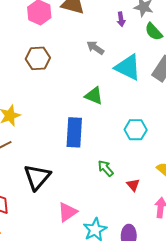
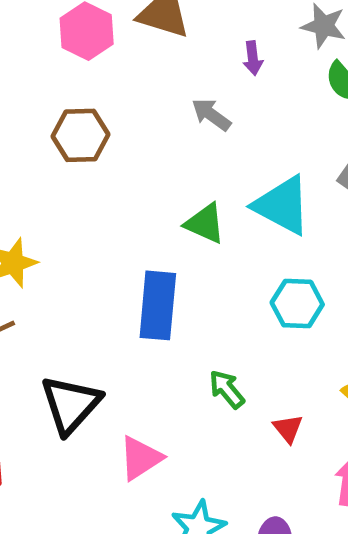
purple arrow: (121, 19) -> (253, 58), moved
cyan triangle: (128, 67) -> (282, 205), moved
pink triangle: (68, 212) -> (141, 458), moved

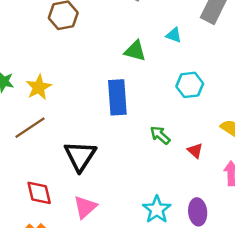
cyan triangle: (282, 205) -> (174, 35), size x0.5
pink triangle: (141, 458) -> (85, 207), moved

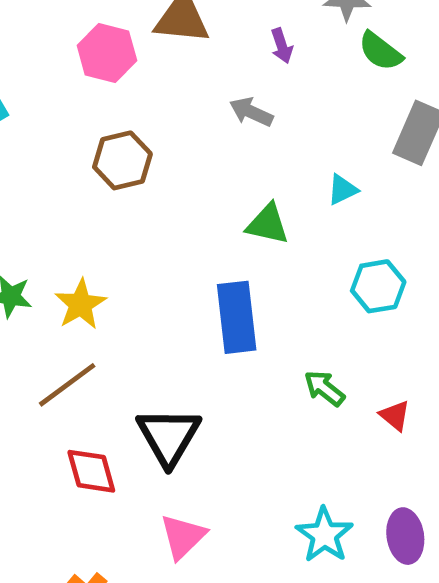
cyan triangle: (174, 35) -> (342, 190), turned -42
red diamond: (39, 193) -> (91, 471), moved

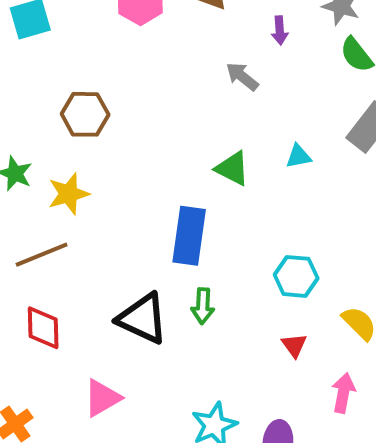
brown hexagon: (122, 160) -> (85, 114), moved
cyan hexagon: (378, 286) -> (296, 276), moved
green arrow: (324, 388) -> (203, 306), moved, turned -140
black triangle: (169, 436) -> (143, 319), moved, turned -50

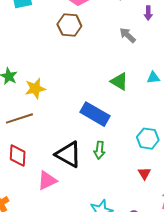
brown hexagon: (85, 114) -> (69, 25), moved
blue rectangle: (189, 236) -> (95, 114), turned -72
pink triangle: (102, 398) -> (47, 180), moved

